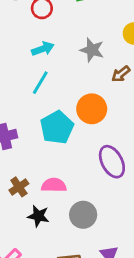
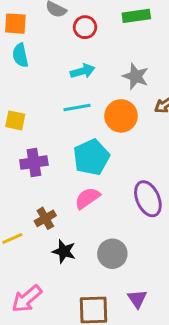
cyan line: (40, 83) -> (77, 107), turned 45
orange circle: (92, 109) -> (121, 116), moved
pink semicircle: (54, 185) -> (87, 198), moved, turned -40

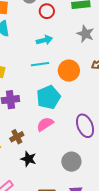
gray star: (136, 76) -> (85, 34), moved
gray circle: (112, 254) -> (71, 162), moved

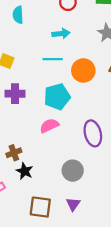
brown cross: (17, 137) -> (14, 153), moved
black star: (28, 159) -> (25, 171), moved

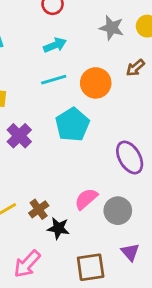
purple cross: (15, 94) -> (19, 136), turned -30
pink semicircle: (49, 126) -> (86, 199), moved

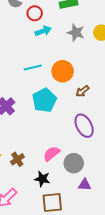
cyan arrow: (55, 45) -> (43, 31), moved
brown arrow: (135, 68) -> (82, 91), moved
black star: (58, 228) -> (42, 179), moved
purple triangle: (130, 252) -> (85, 185), moved, turned -48

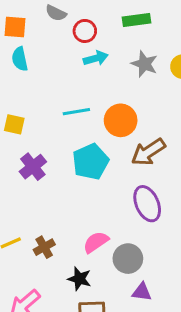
brown arrow: (82, 91) -> (148, 152), size x1.6

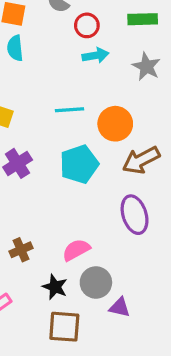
gray circle: (128, 259) -> (96, 282), moved

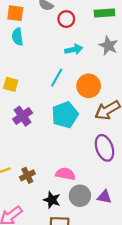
cyan arrow: (95, 55) -> (74, 49), moved
cyan line: (69, 110) -> (57, 78), turned -54
pink semicircle: (76, 250) -> (65, 174), turned 42
purple triangle: (120, 307) -> (104, 197), moved

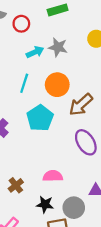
gray star: (108, 46) -> (58, 47), moved
gray circle: (80, 196) -> (74, 208), moved

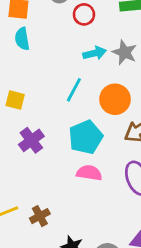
pink semicircle: (53, 176) -> (89, 173), moved

